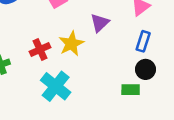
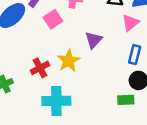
cyan cross: (56, 86) -> (56, 101), turned -36

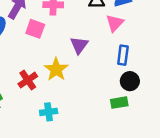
pink square: (53, 19) -> (35, 29), turned -30
cyan cross: (56, 101) -> (49, 112), size x0.6

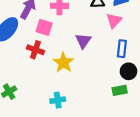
red cross: (28, 80) -> (35, 50), moved, turned -35

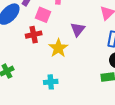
red cross: (35, 50) -> (34, 35), turned -35

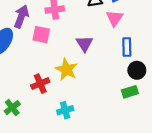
red cross: (34, 35) -> (40, 84), moved

